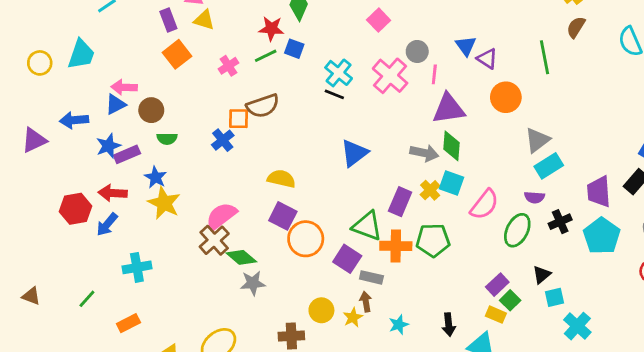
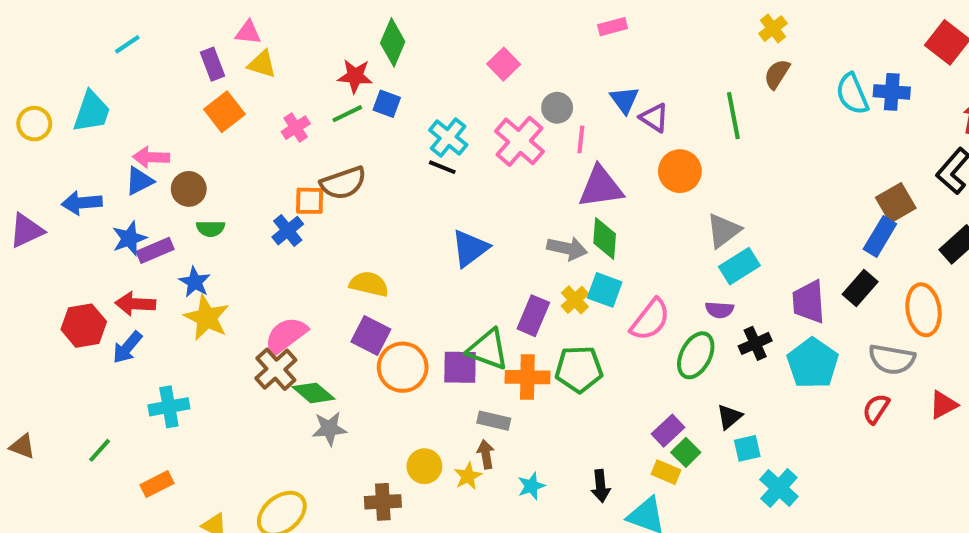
purple square: (347, 259) -> (460, 367), moved, turned -32

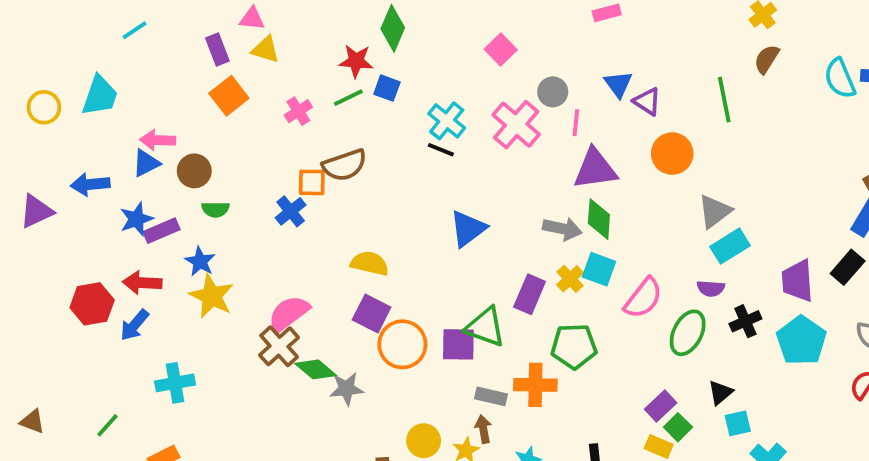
orange cross: (527, 377) -> (535, 385), moved
gray star: (329, 429) -> (347, 389), moved

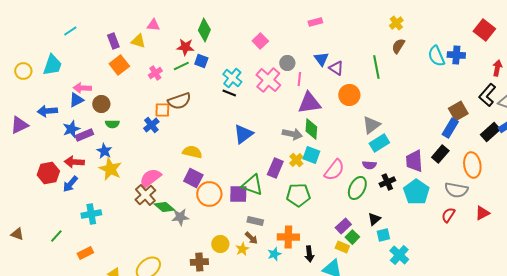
pink triangle: (252, 19) -> (153, 25), moved
orange cross: (535, 385) -> (288, 237), moved
brown arrow: (483, 429) -> (251, 238), turned 144

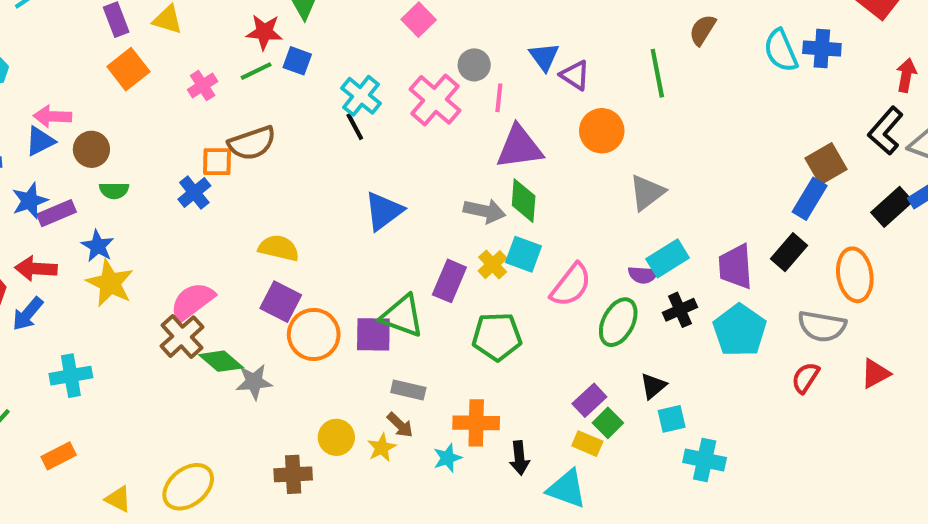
black line: (229, 93) -> (355, 127), turned 40
cyan rectangle: (379, 143) -> (668, 258), moved
cyan cross: (399, 255) -> (705, 460), turned -30

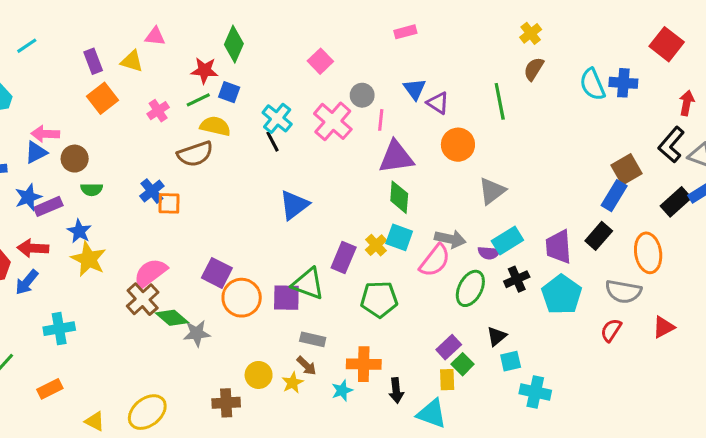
orange square: (217, 162) -> (169, 203), moved
gray arrow: (484, 211) -> (450, 239), moved
yellow semicircle: (279, 248) -> (215, 126), moved
yellow rectangle: (587, 444) -> (447, 380), turned 65

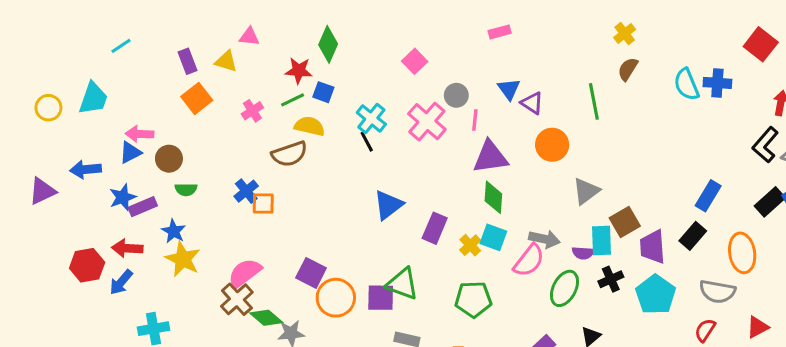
brown square: (626, 169) -> (625, 222), moved
cyan rectangle: (507, 240) -> (602, 241), turned -60
purple rectangle: (344, 257) -> (435, 228), moved

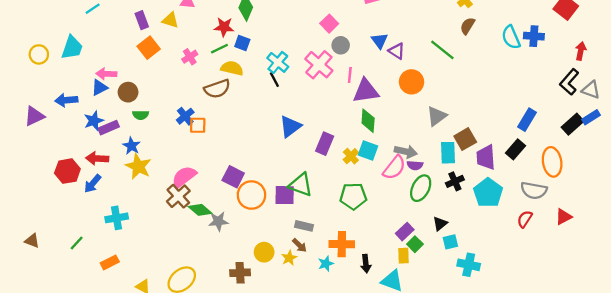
pink square: (415, 61) -> (329, 24), moved
green line: (594, 101) -> (442, 50), turned -40
pink line: (475, 120) -> (350, 75), moved
purple semicircle: (583, 253) -> (415, 165), moved

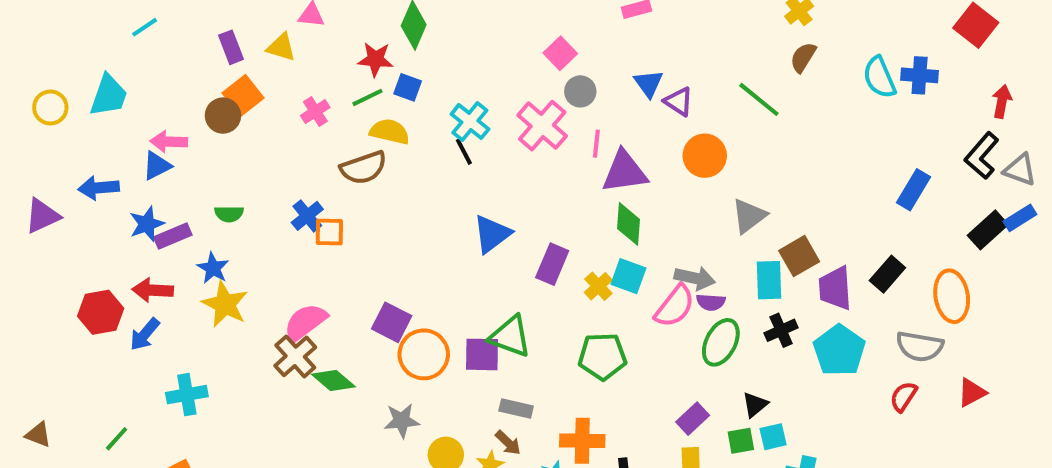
brown circle: (128, 92) -> (223, 116), moved
blue rectangle: (527, 120) -> (914, 190), moved
gray star: (218, 221) -> (402, 421), moved
green square: (415, 244) -> (741, 441), moved, turned 35

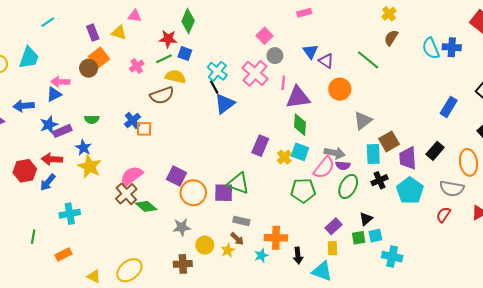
blue triangle: (492, 234) -> (225, 104), moved
green pentagon: (602, 356) -> (303, 191), moved
green line: (117, 439) -> (33, 237), turned -32

